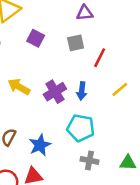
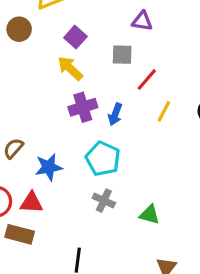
yellow arrow: (19, 87) -> (70, 68), moved
yellow line: (120, 89) -> (164, 111), moved, turned -36

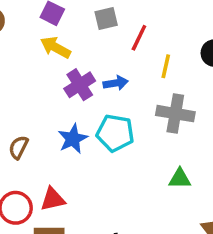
blue arrow: (115, 114) -> (116, 83), turned -105
blue star: (49, 167) -> (73, 139), moved
gray cross: (104, 201) -> (175, 114), moved, size x1.5

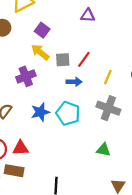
gray square: (106, 19) -> (63, 60), moved
red line: (139, 38) -> (84, 59), moved
purple cross: (80, 85) -> (26, 76), moved

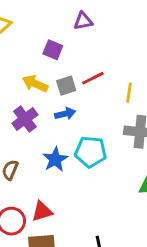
purple square: (42, 30) -> (53, 50), moved
red line: (84, 59) -> (93, 78), turned 42
blue arrow: (74, 82) -> (65, 114), moved

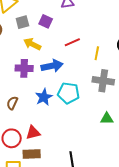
gray square: (66, 86) -> (22, 22), moved
blue arrow: (65, 114) -> (52, 66), size x1.5
purple cross: (25, 119) -> (24, 68), turned 36

